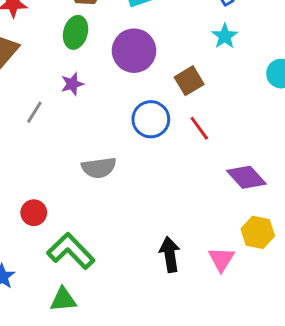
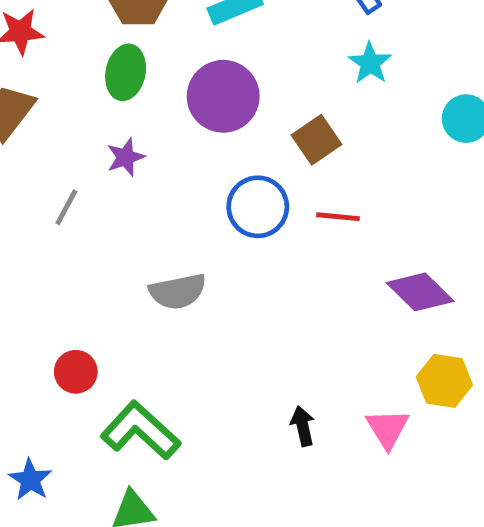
red line: (199, 128) -> (338, 217), turned -45
black arrow: (170, 254) -> (303, 426), size x0.7

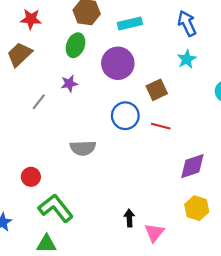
purple diamond: (420, 292) -> (192, 166), turned -72
pink triangle: (388, 429) -> (154, 233), moved

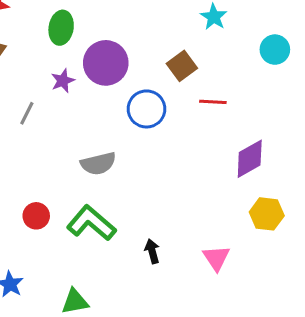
purple circle: (118, 63) -> (106, 63), moved
red line: (161, 126) -> (213, 102), moved
green L-shape: (56, 208) -> (91, 223), moved
black arrow: (129, 218) -> (152, 251), moved

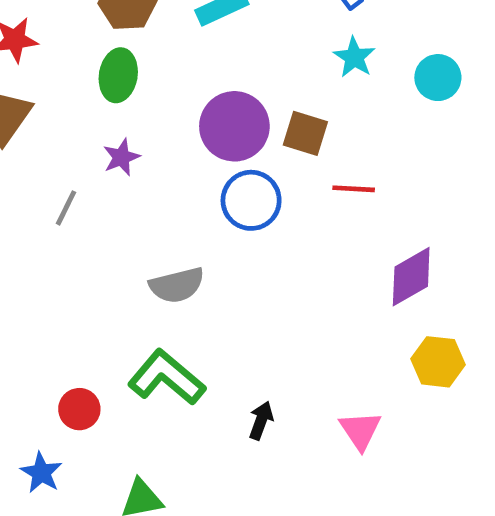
cyan circle: (275, 50) -> (438, 78), moved
purple circle: (106, 63) -> (234, 126), moved
brown square: (182, 66) -> (305, 133), turned -36
red circle: (36, 216) -> (79, 409), moved
black arrow: (152, 251) -> (261, 421), turned 35

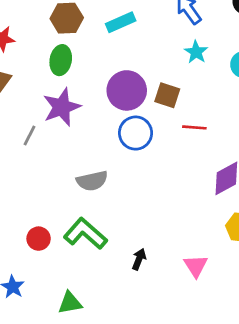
purple star: (121, 157) -> (62, 107), size x1.8
red circle: (79, 409) -> (39, 239), moved

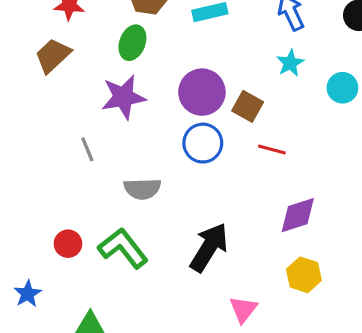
gray line: (29, 136) -> (87, 149), moved, turned -60
black arrow: (139, 259) -> (209, 247), moved, size x2.0

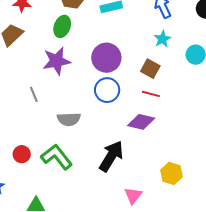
brown square: (248, 106) -> (150, 69), moved
purple diamond: (298, 215) -> (141, 122), moved, turned 32

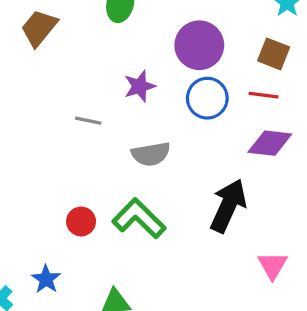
purple star: (57, 61) -> (140, 86), moved, size x0.7
gray line: (34, 94) -> (88, 121), turned -49
red line: (151, 94) -> (264, 95), moved

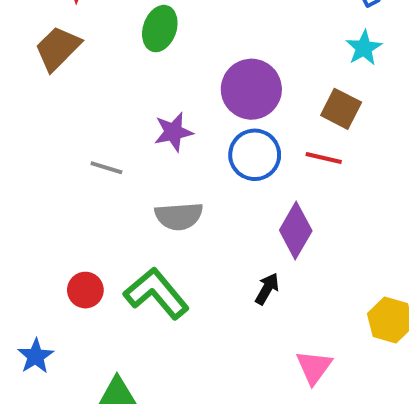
purple diamond: (270, 143) -> (296, 231), moved, turned -72
black arrow: (228, 206) -> (267, 289), size x0.5

